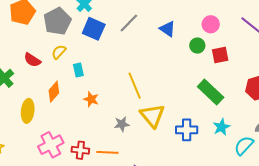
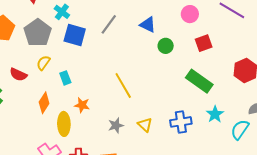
green circle: (197, 46) -> (166, 46), moved
yellow ellipse: (28, 111) -> (64, 124), moved
yellow triangle: (152, 116) -> (145, 125), moved, size x0.6

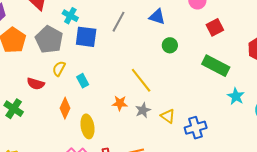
green circle: (166, 46) -> (170, 45), moved
orange star: (82, 105) -> (120, 103), moved
blue cross: (181, 122) -> (196, 128), moved
gray star: (116, 125) -> (143, 110), moved

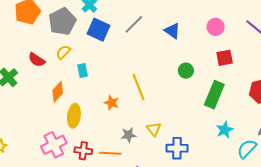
green circle: (170, 45) -> (186, 71), moved
green rectangle: (216, 66) -> (214, 95), turned 68
gray star: (143, 110) -> (128, 135), moved

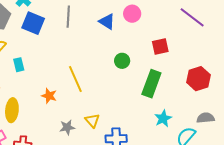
gray line: (134, 24) -> (68, 17), turned -40
pink circle: (216, 27) -> (132, 14), moved

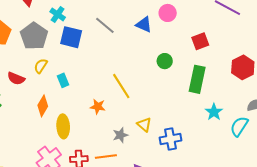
gray line: (68, 17) -> (105, 25), turned -45

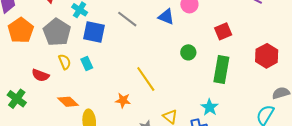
yellow semicircle: (41, 66) -> (65, 62), turned 126
cyan rectangle: (63, 80) -> (87, 63), moved
orange diamond: (43, 106) -> (68, 102), turned -75
cyan star: (214, 112) -> (210, 107), moved

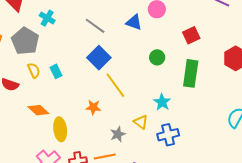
blue square: (94, 32) -> (99, 58), moved, turned 35
cyan star: (210, 107) -> (162, 102), moved

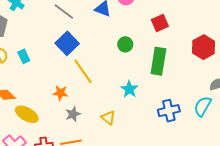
yellow triangle: (141, 122) -> (108, 118), moved
yellow ellipse: (60, 129) -> (27, 114), turned -55
gray star: (118, 134) -> (73, 114), moved
blue cross: (168, 135) -> (169, 111), moved

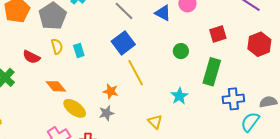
red hexagon: (204, 47) -> (259, 44), moved
blue cross: (169, 111) -> (233, 99), moved
gray star: (73, 114) -> (106, 113), moved

